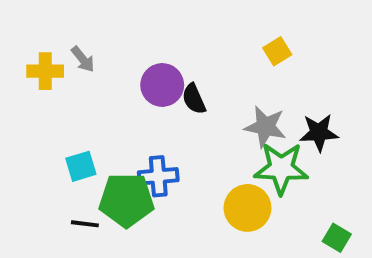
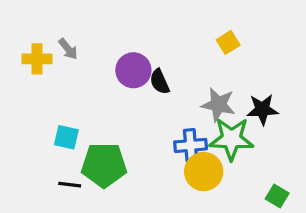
cyan square: (81, 166) -> (66, 137), turned 30
blue cross: (158, 176) -> (191, 145), moved

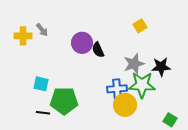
gray star: (218, 105) -> (134, 64), turned -30

